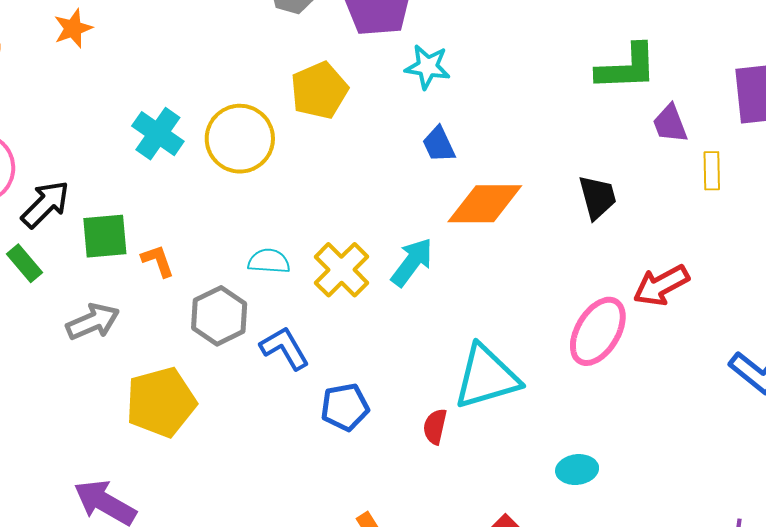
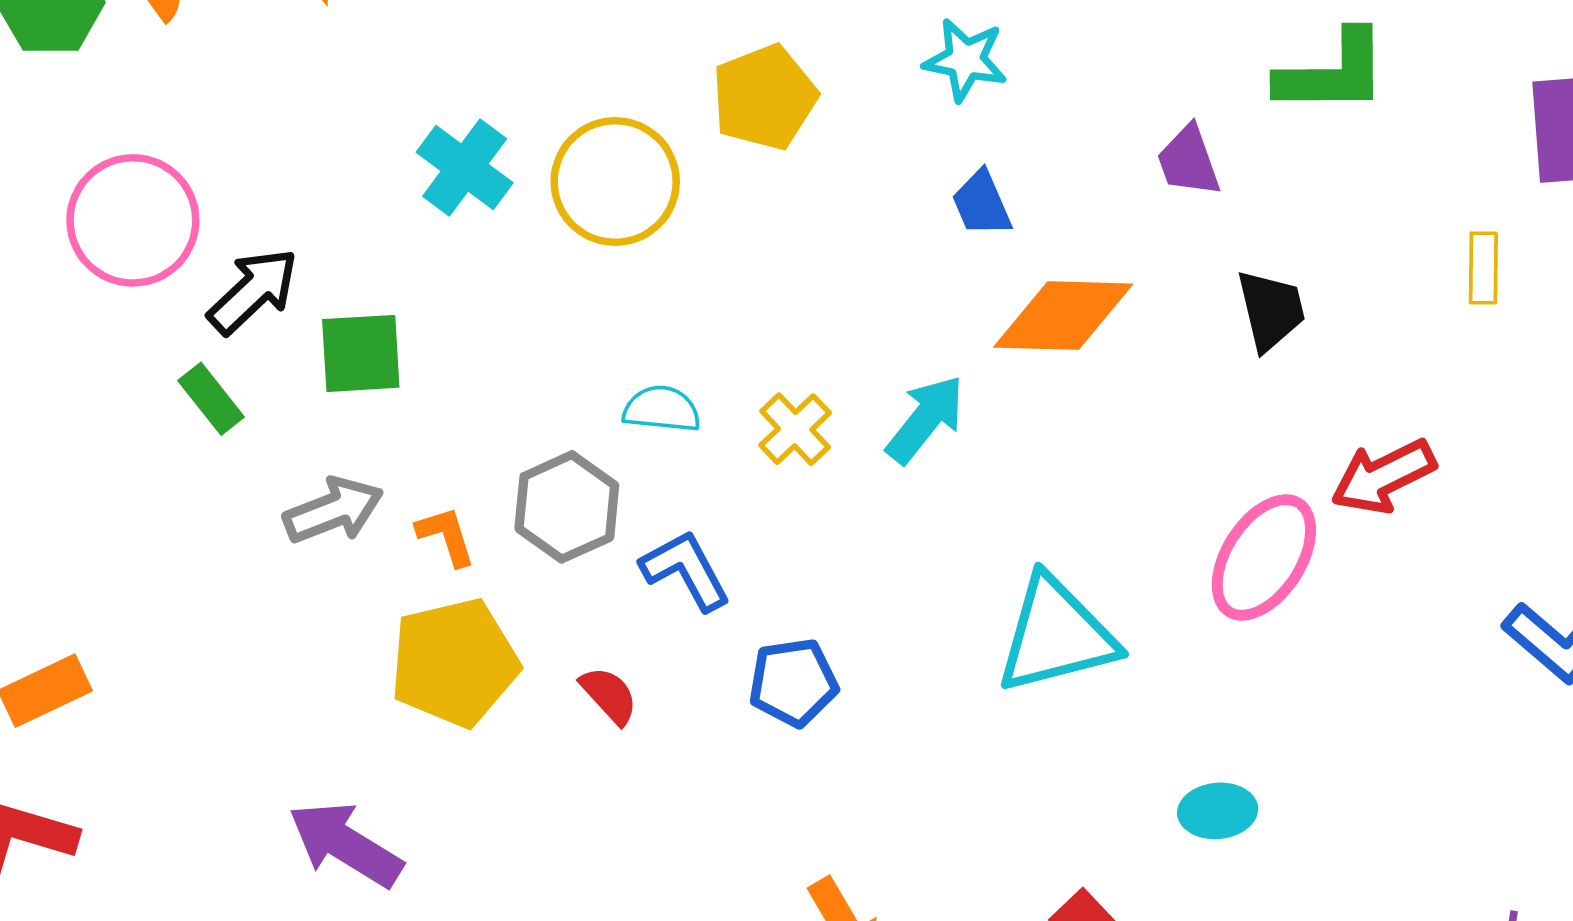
purple trapezoid: (670, 124) -> (1189, 161), moved
orange L-shape: (158, 261) -> (446, 536), moved
yellow cross: (342, 270) -> (795, 429), size x0.7
red semicircle: (435, 427) -> (609, 695), moved, turned 123

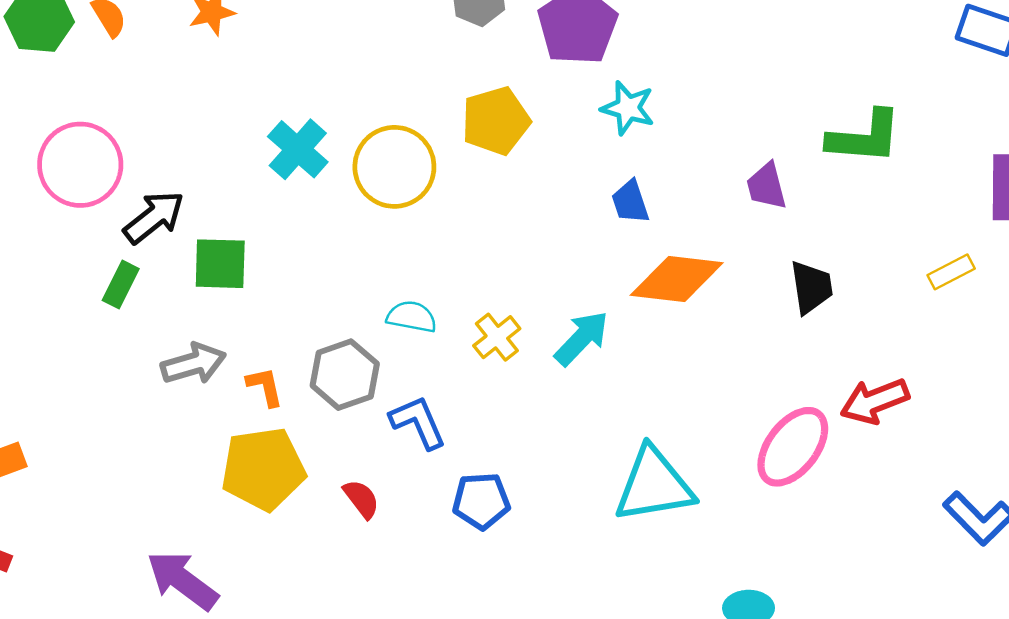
yellow rectangle: (1483, 268) -> (951, 272), turned 57
green rectangle: (211, 399) -> (121, 285), turned 60

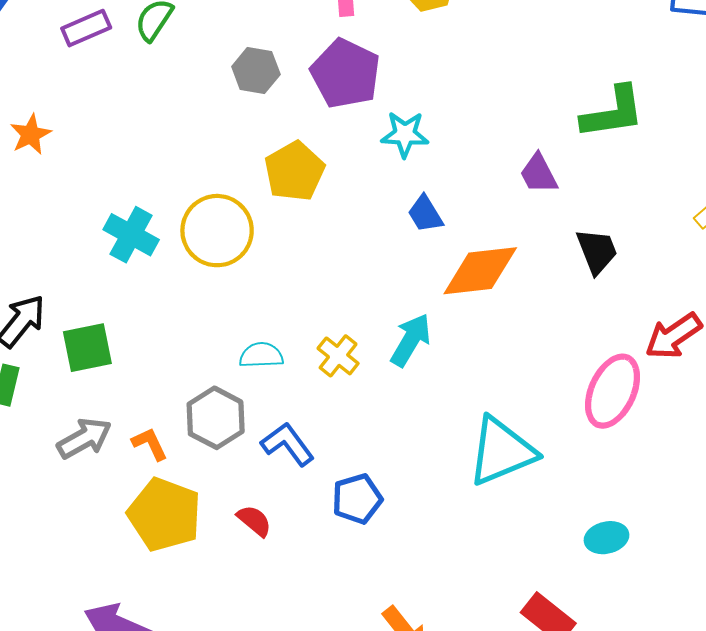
yellow pentagon: (263, 469) -> (165, 514), turned -30

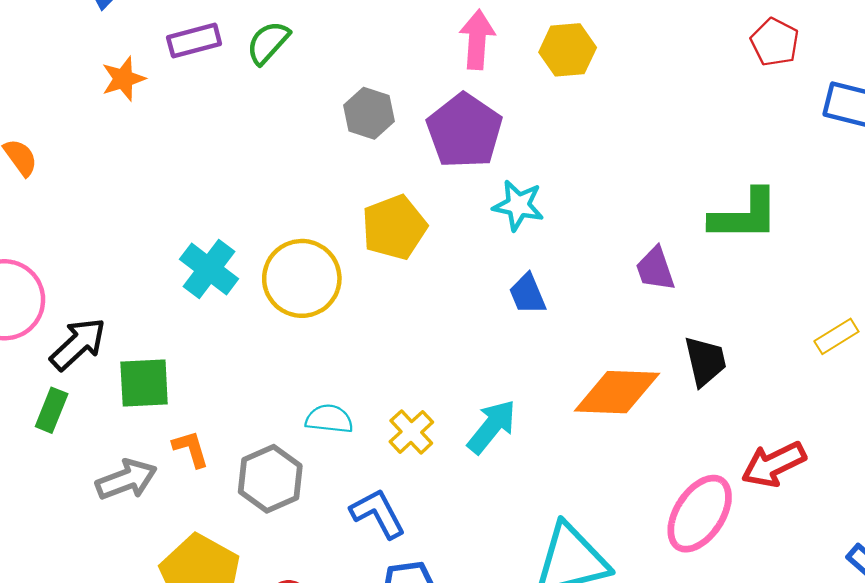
orange star: (30, 134) -> (123, 79), moved
orange diamond: (480, 271) -> (617, 392), moved
orange L-shape: (150, 444) -> (191, 449), moved
blue L-shape: (288, 444) -> (378, 513), moved

